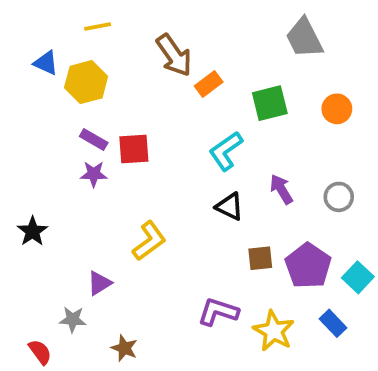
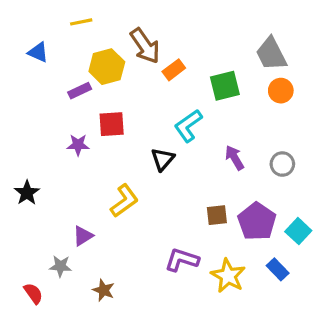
gray trapezoid: (304, 38) -> (271, 54), moved
yellow hexagon: (86, 82) -> (107, 67), moved
purple rectangle: (94, 139) -> (80, 91), moved, turned -55
black triangle: (230, 206) -> (163, 159), moved, turned 45

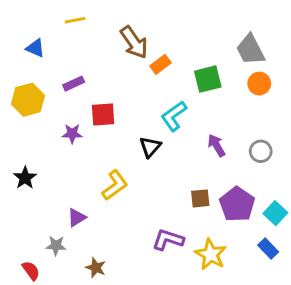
yellow hexagon: (107, 67) -> (28, 100), moved
blue rectangle: (278, 269) -> (268, 248), moved

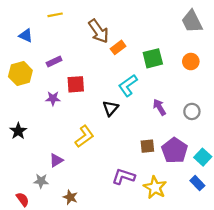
gray trapezoid: (250, 50) -> (192, 21), moved

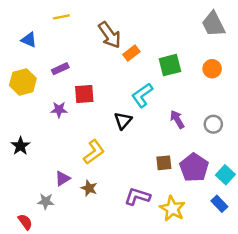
brown star: (70, 197) -> (89, 188), moved

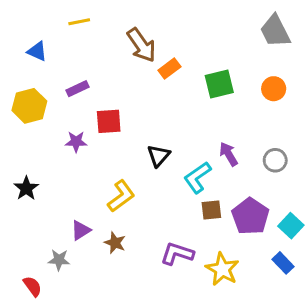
cyan L-shape: (142, 95) -> (197, 177), moved

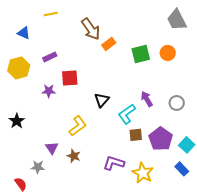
orange circle: (274, 89) -> (168, 53), moved
purple triangle: (81, 230) -> (52, 148), turned -32

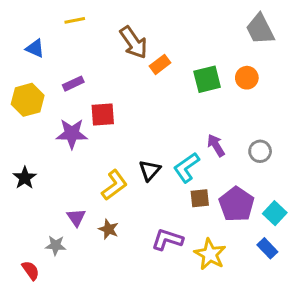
purple star: (49, 91) -> (72, 134), size x1.5
black triangle: (102, 100) -> (150, 170), moved

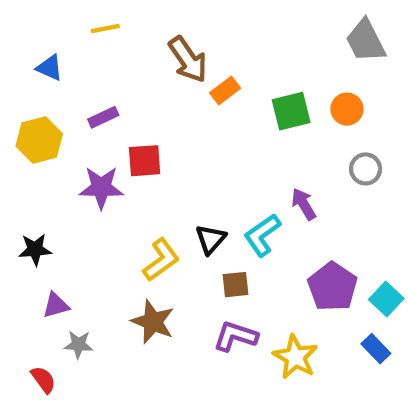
gray circle: (260, 151) -> (366, 169), moved
black star: (25, 178) -> (35, 249), turned 30
brown square: (200, 198) -> (235, 285), moved
purple triangle: (76, 217) -> (56, 305), moved, turned 48
brown star: (109, 229) -> (153, 322), size x1.5

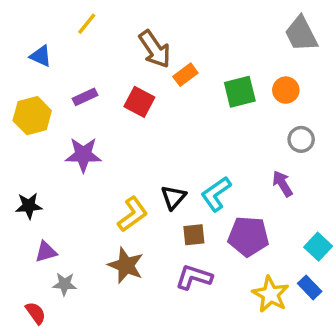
yellow line: (105, 28) -> (87, 24), turned -40
red square: (145, 161) -> (139, 102), moved, turned 32
purple arrow: (304, 204) -> (282, 184), moved
purple pentagon: (333, 287) -> (248, 236), moved, turned -30
yellow star: (295, 357) -> (270, 294), moved

